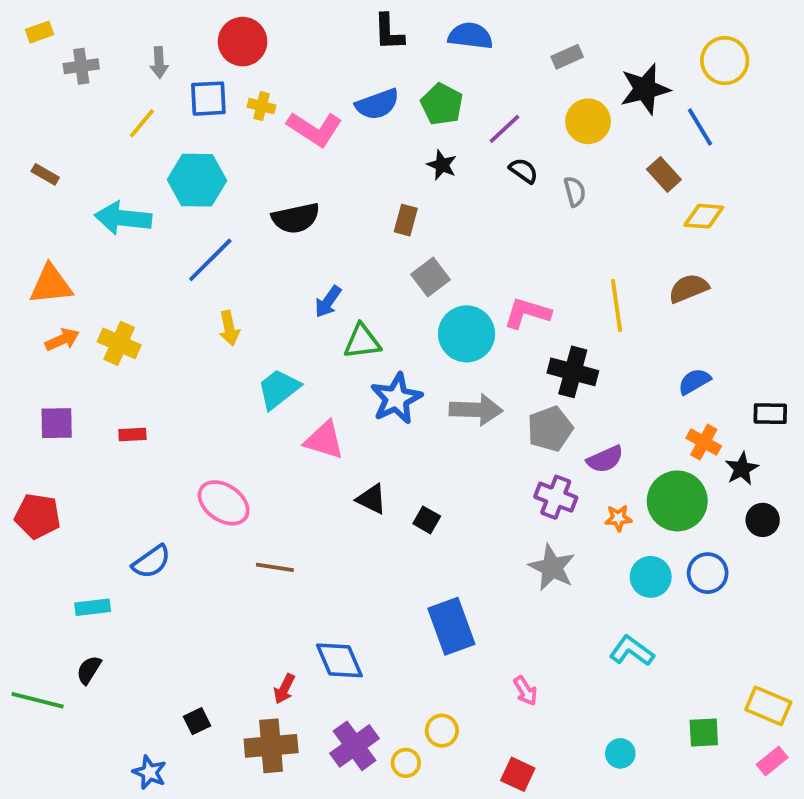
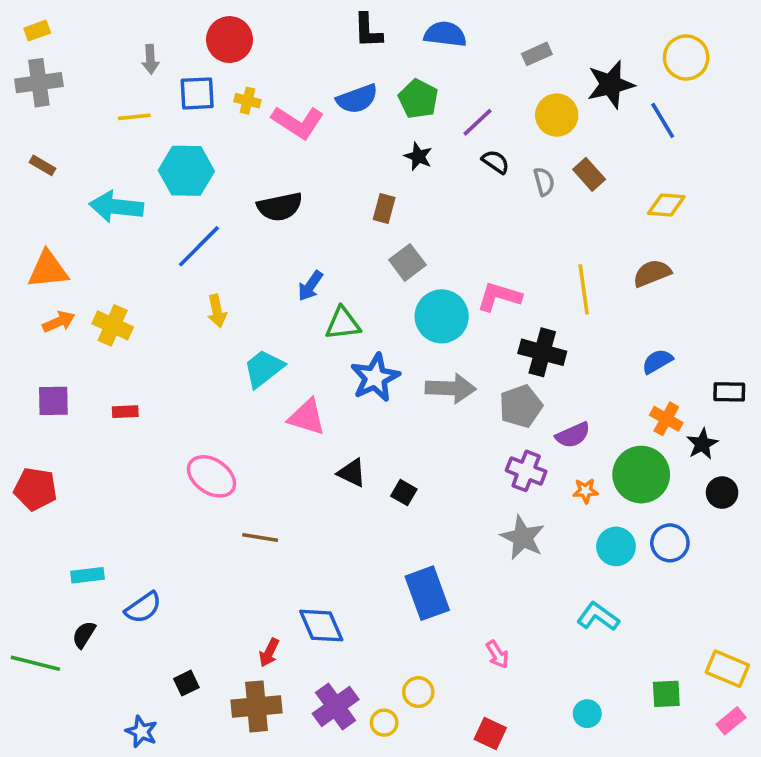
gray cross: (81, 66) -> (39, 83), moved, size x1.4
yellow line: (142, 123) -> (134, 117), turned 44
brown rectangle: (664, 174) -> (589, 174), moved
blue semicircle: (151, 562) -> (143, 608), moved

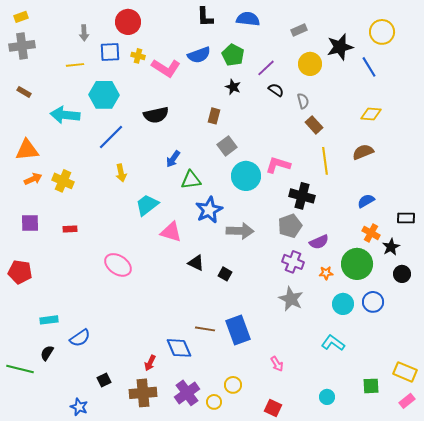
brown rectangle: (589, 174) -> (314, 125), moved
gray arrow: (451, 388) -> (240, 231), moved
brown line: (260, 537) -> (205, 329), moved

